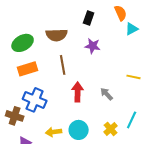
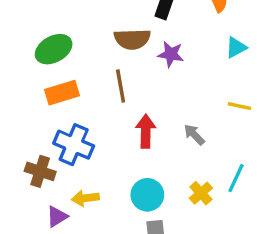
cyan triangle: (132, 29) -> (236, 47), moved
brown semicircle: (57, 35) -> (132, 39), moved
yellow arrow: (54, 132) -> (85, 198), moved

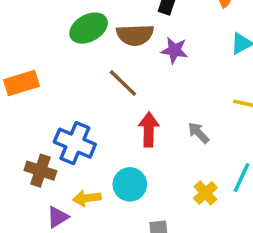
green ellipse: (54, 49) -> (89, 28), moved
brown line: (121, 86) -> (123, 83), turned -36
orange rectangle: (62, 93) -> (22, 83), moved
cyan circle: (147, 195) -> (130, 184), moved

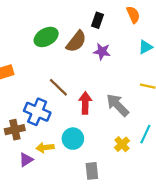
brown semicircle: (135, 35) -> (76, 41), turned -50
brown line: (123, 83) -> (58, 87), moved
gray arrow: (199, 133) -> (118, 105), size x1.6
brown cross: (40, 171) -> (15, 130), turned -30

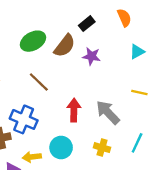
black rectangle: (97, 20) -> (87, 24), turned 32
brown line: (58, 87) -> (39, 82), moved
yellow cross: (122, 144) -> (102, 148), moved, turned -32

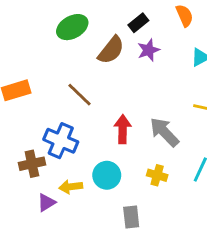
green ellipse: (33, 41) -> (72, 27), moved
purple star: (91, 56) -> (149, 50), moved, turned -30

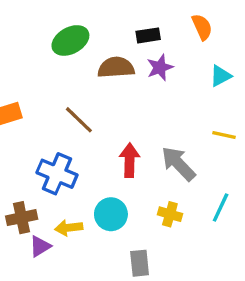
black rectangle: (138, 23) -> (148, 35), turned 30
brown semicircle: (111, 50) -> (116, 67), turned -132
brown cross: (32, 164) -> (22, 218), moved

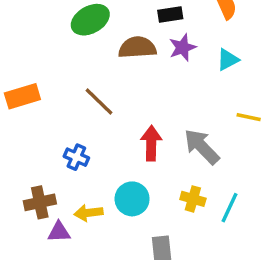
cyan triangle: (221, 76) -> (228, 60), moved
blue cross: (57, 174) -> (76, 157), size x0.6
cyan line: (221, 207) -> (229, 208), moved
purple triangle: (40, 246) -> (59, 232), turned 30

